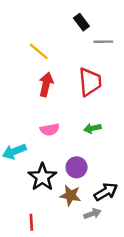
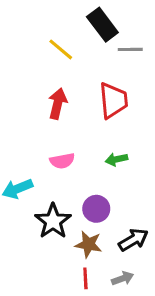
black rectangle: (81, 22) -> (102, 25), size x1.5
yellow line: (39, 51) -> (61, 49), moved
gray arrow: (92, 214) -> (123, 278), moved
red line: (31, 222) -> (85, 278), moved

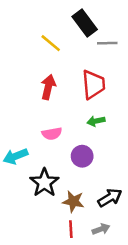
green arrow: (116, 159) -> (96, 121), moved
purple circle: (96, 209) -> (82, 156), moved

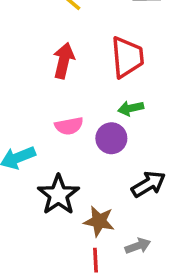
purple circle: (82, 156) -> (111, 138), moved
black arrow: (110, 198) -> (148, 184), moved
gray arrow: (101, 229) -> (138, 246), moved

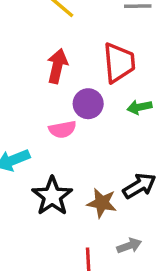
green arrow: (131, 108) -> (139, 107), moved
purple circle: (111, 138) -> (88, 104), moved
brown star: (99, 221) -> (102, 203), moved

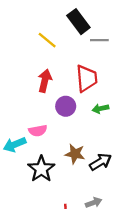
pink semicircle: (62, 129) -> (38, 131), moved
brown star: (102, 203) -> (75, 154), moved

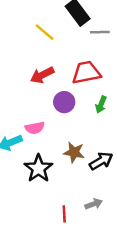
red trapezoid: (87, 78) -> (86, 73), turned -96
red arrow: (45, 81) -> (42, 75), turned -130
green arrow: (100, 109) -> (101, 105), turned -56

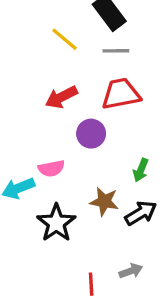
gray line: (100, 32) -> (116, 51), moved
green arrow: (101, 105) -> (141, 170), moved

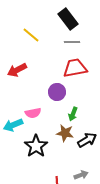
yellow line: (65, 39) -> (31, 35), moved
red arrow: (61, 97) -> (17, 70), moved
green arrow: (141, 170) -> (73, 114), moved

